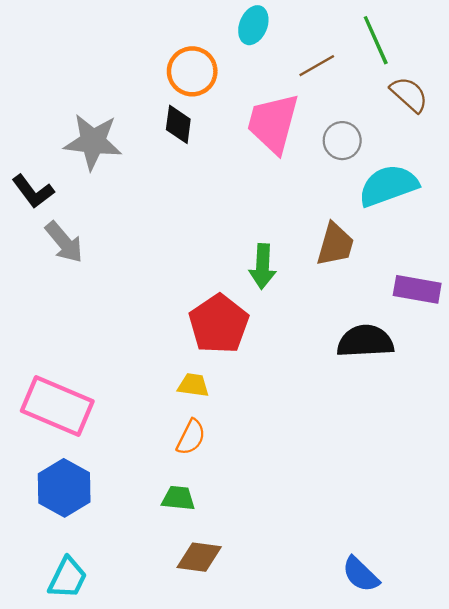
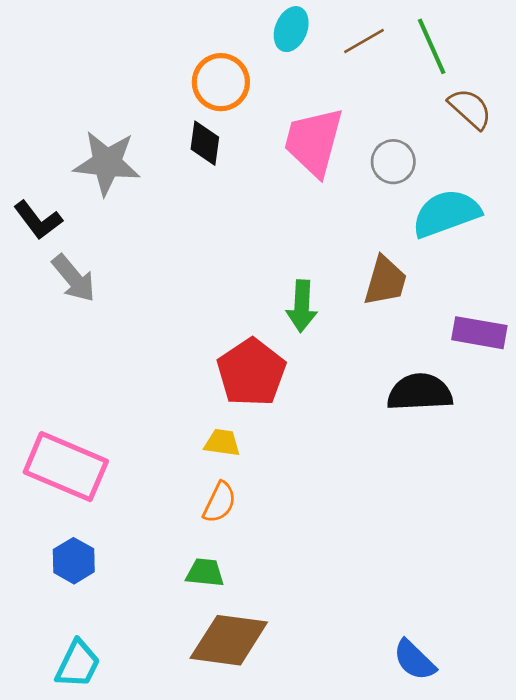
brown line: (317, 66) -> (364, 41), moved
blue hexagon: (64, 488) -> (74, 561), size x0.7
brown diamond: (199, 557) -> (229, 640), size x1.5

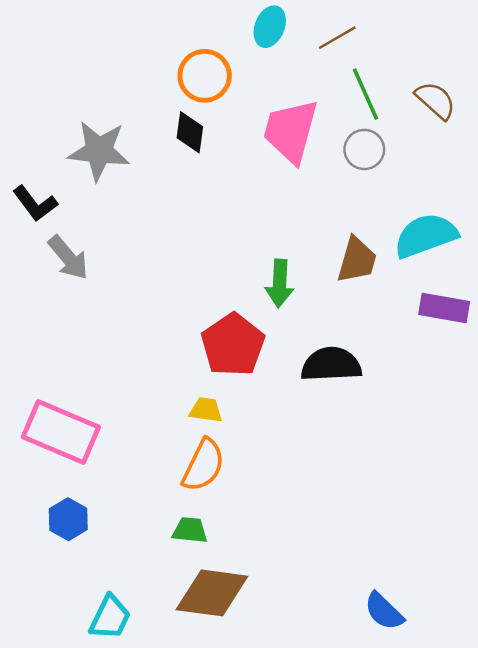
green line: (432, 46) -> (366, 94), moved
cyan semicircle: (446, 213) -> (426, 235), moved
black semicircle: (420, 392) -> (331, 364), moved
orange semicircle: (220, 502) -> (203, 465), size x1.4
cyan trapezoid: (78, 664) -> (110, 617), moved

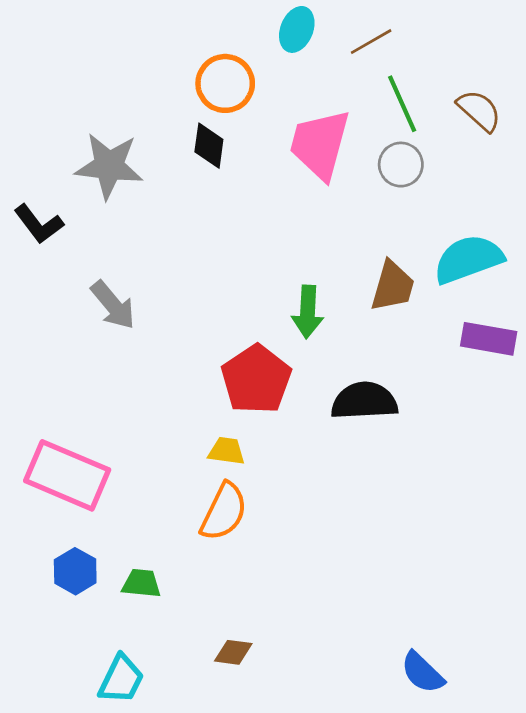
gray arrow: (68, 258) -> (113, 305), moved
green trapezoid: (190, 530) -> (141, 583), moved
brown diamond: (212, 593) -> (233, 652), size x0.5

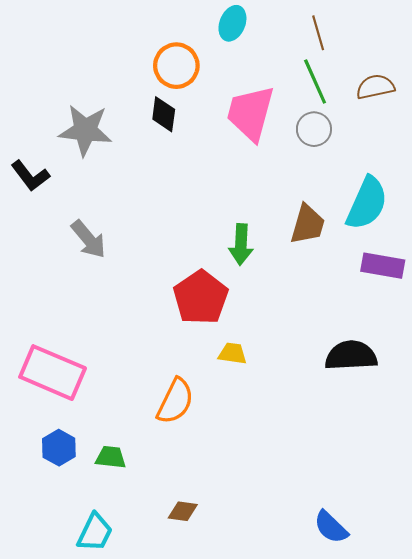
brown line: (371, 42) -> (318, 33), moved, turned -76
brown semicircle: (479, 110) -> (375, 87), turned -54
cyan semicircle: (468, 259) -> (367, 203), turned 134
black semicircle: (364, 401) -> (351, 356), moved
yellow trapezoid: (227, 451) -> (232, 354), moved

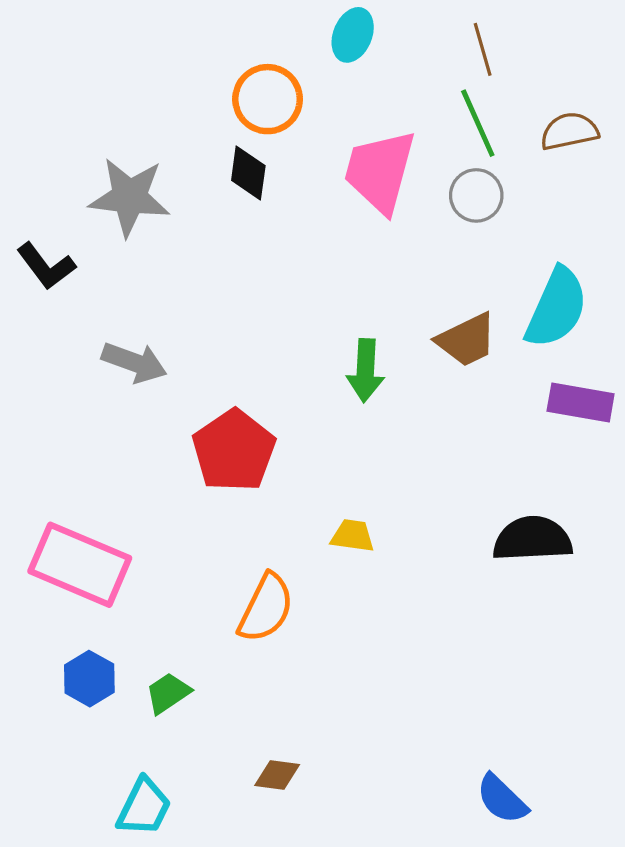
brown trapezoid: (308, 224) -> (467, 340), turned 48
gray arrow: (89, 239) -> (134, 362), turned -30
red pentagon: (201, 297) -> (234, 451), moved
green trapezoid: (111, 457) -> (168, 693), turned -40

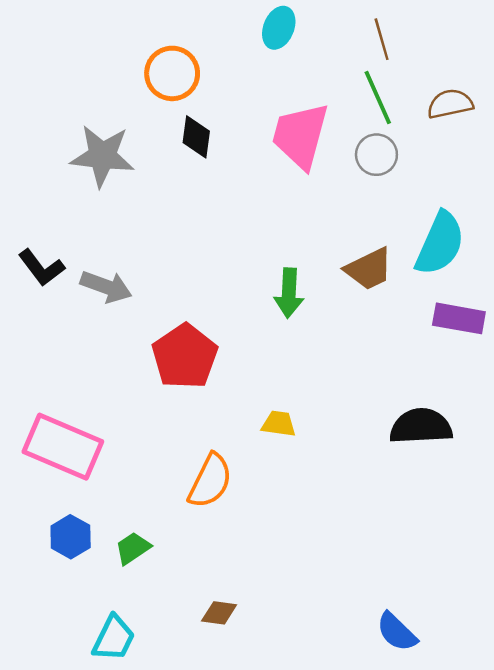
orange circle: (268, 99) -> (172, 73), moved
black L-shape: (46, 266) -> (41, 268), moved

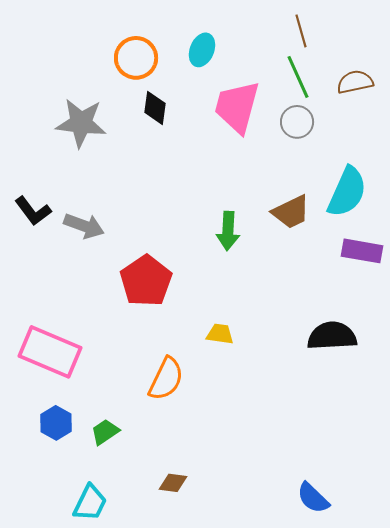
cyan ellipse: (279, 28) -> (202, 50), moved

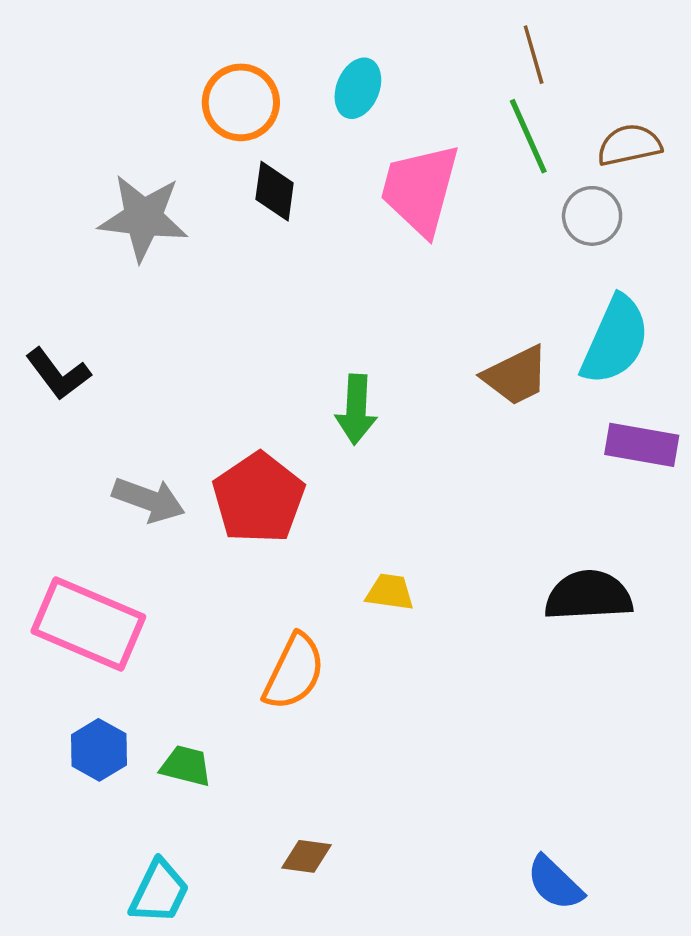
gray circle: (297, 122) -> (592, 216), moved
gray arrow: (84, 226) -> (149, 500), moved
green arrow: (228, 231) -> (356, 409), moved
green trapezoid: (105, 432) -> (186, 766), turned 48

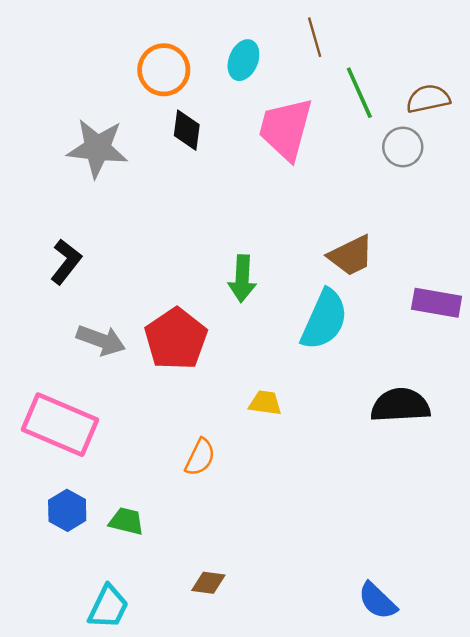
brown line: (534, 55) -> (315, 37), moved
cyan semicircle: (615, 340) -> (324, 320), moved
black L-shape: (58, 374) -> (66, 262), moved, turned -105
orange semicircle: (294, 672) -> (200, 457), size x0.7

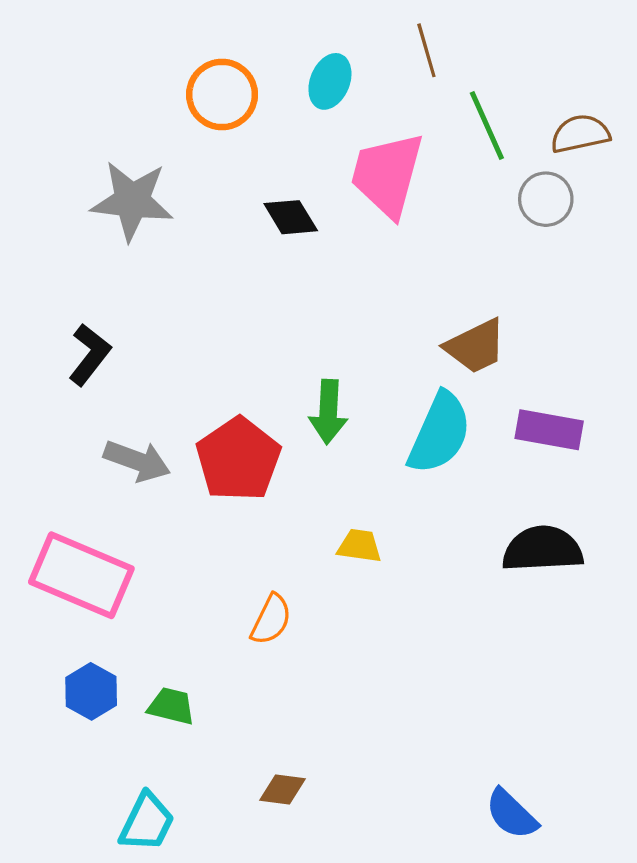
black diamond: (187, 130) -> (291, 217), moved, turned -39
green arrow: (242, 279) -> (328, 412), moved
purple rectangle: (437, 303) -> (549, 430), moved

